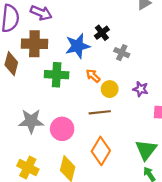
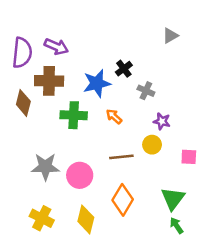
yellow circle: (110, 89) -> (152, 145), moved
purple star: (141, 89) -> (162, 121), moved

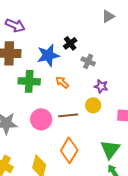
pink circle: (80, 175) -> (41, 119), moved

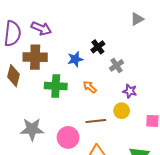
blue star: (48, 55) -> (75, 59), size x0.7
gray cross: (88, 61) -> (116, 65), turned 32
pink circle: (41, 119) -> (68, 137), moved

